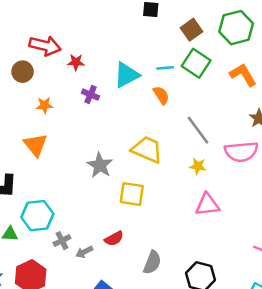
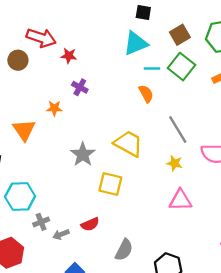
cyan triangle: (127, 75) -> (136, 43), moved
orange star: (45, 105) -> (54, 108), moved

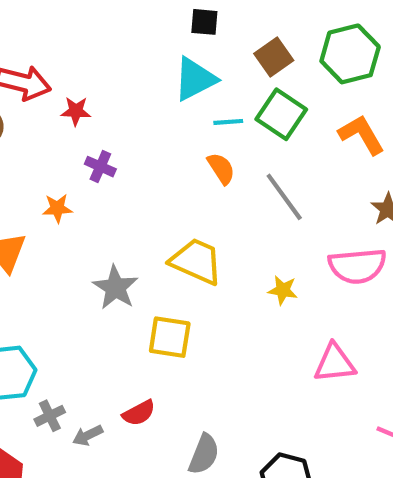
gray line: (178, 130) -> (284, 197), moved
pink triangle: (180, 200) -> (335, 363), moved

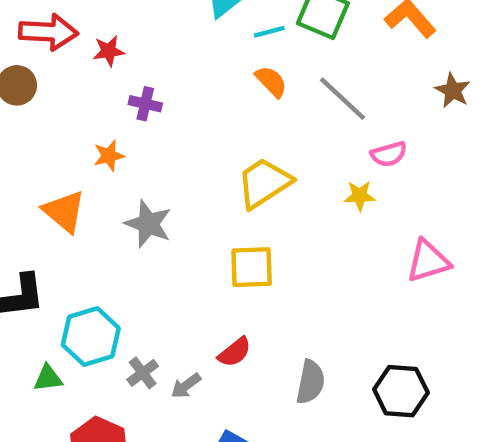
yellow trapezoid: (196, 261) -> (264, 183), turned -46
pink semicircle: (357, 266) -> (389, 154), moved, size x0.6
gray star: (115, 288) -> (148, 224), moved

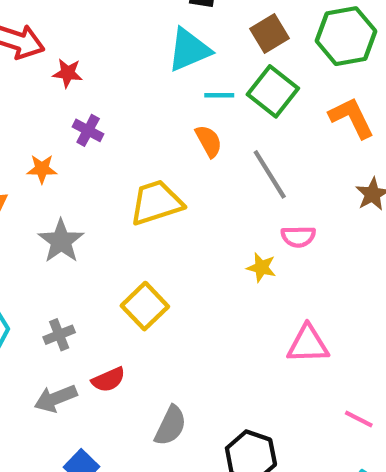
yellow trapezoid: (264, 183) -> (156, 203), moved
yellow square: (252, 267) -> (145, 306), turned 33
gray cross: (143, 373) -> (59, 335), moved
gray arrow: (186, 386) -> (56, 398), size x1.4

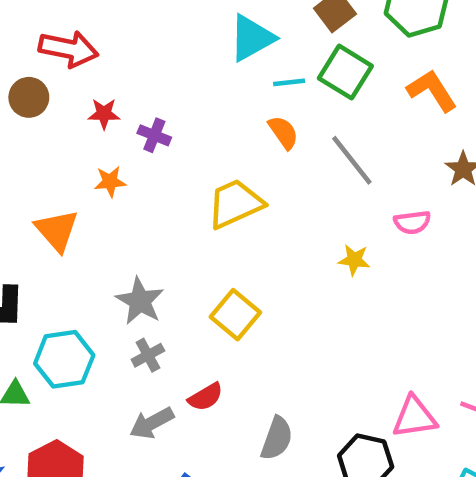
red star: (68, 73) -> (104, 114), moved
pink semicircle: (298, 237) -> (412, 222), moved
gray star: (61, 241) -> (140, 301), moved
pink triangle: (308, 344) -> (414, 417), moved

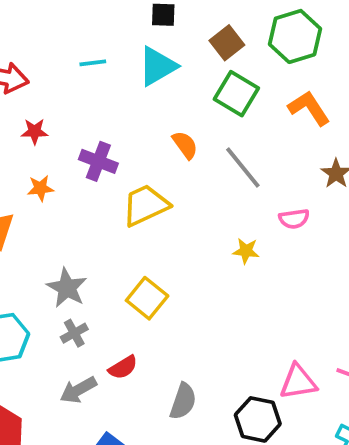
cyan line: (289, 82) -> (93, 63), moved
purple cross: (154, 135) -> (98, 161), moved, size x1.4

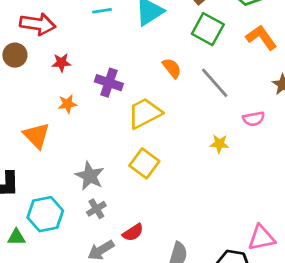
yellow square: (147, 298) -> (144, 163), moved

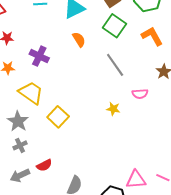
orange semicircle: (172, 68) -> (79, 40), moved
yellow trapezoid: (145, 113) -> (31, 93), moved, turned 56

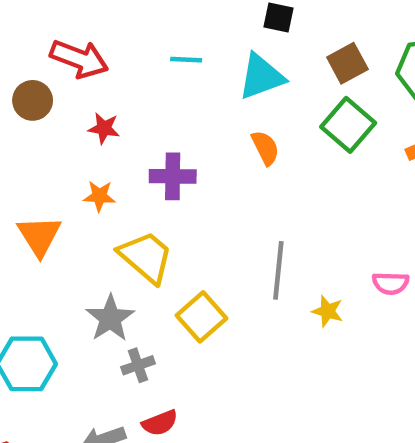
purple cross: (39, 56) -> (173, 176), turned -30
gray line: (115, 65) -> (278, 270), moved, turned 35
gray cross: (20, 145) -> (138, 365), moved

